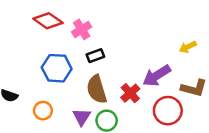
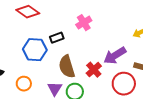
pink cross: (82, 29) -> (84, 23), moved
black rectangle: (95, 56) -> (57, 38), moved

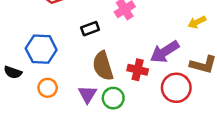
blue hexagon: (35, 50) -> (41, 49), moved
red cross: (94, 70) -> (138, 70), turned -35

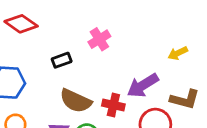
brown semicircle: (103, 66) -> (76, 101), turned -48

